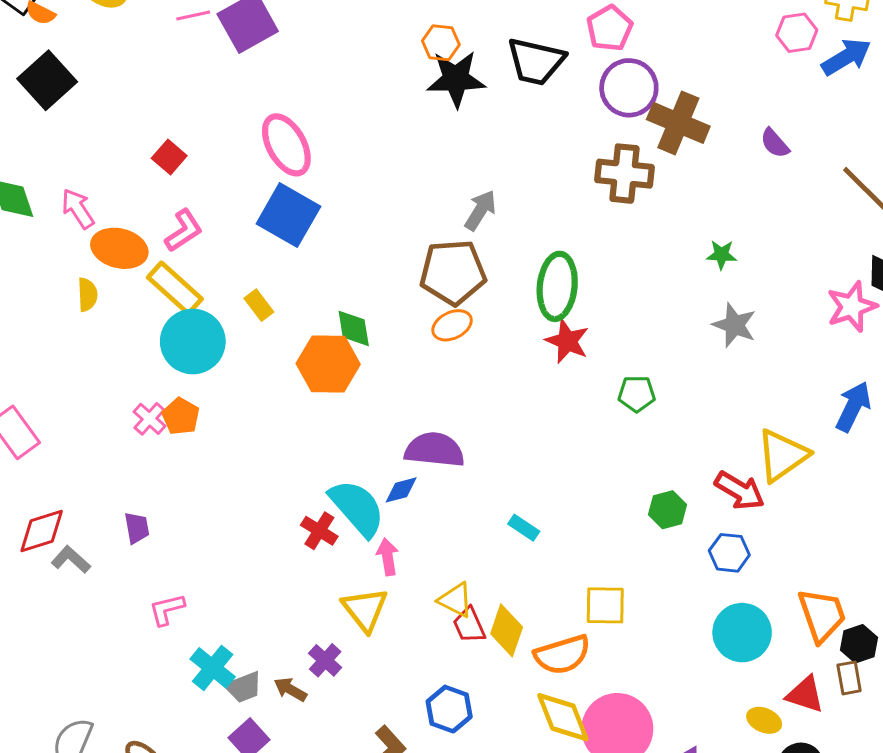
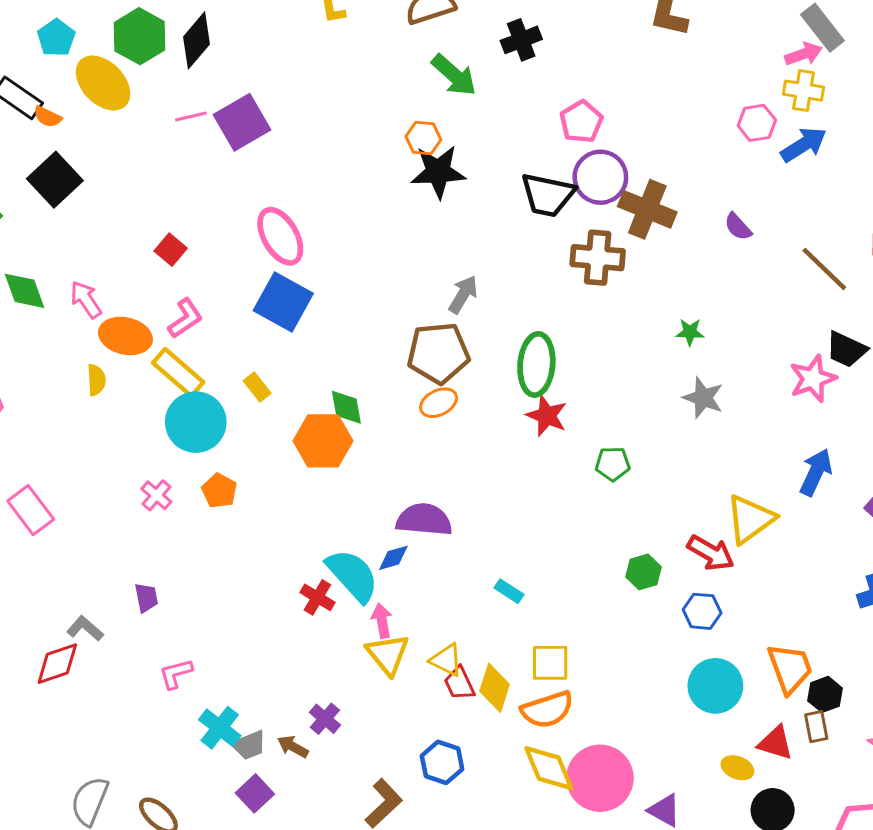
black trapezoid: (536, 61) -> (548, 195), moved
orange pentagon: (181, 416) -> (219, 491), moved
red diamond: (42, 531) -> (57, 664), moved
yellow square: (605, 605) -> (550, 663), moved
yellow triangle: (365, 609) -> (388, 654), moved

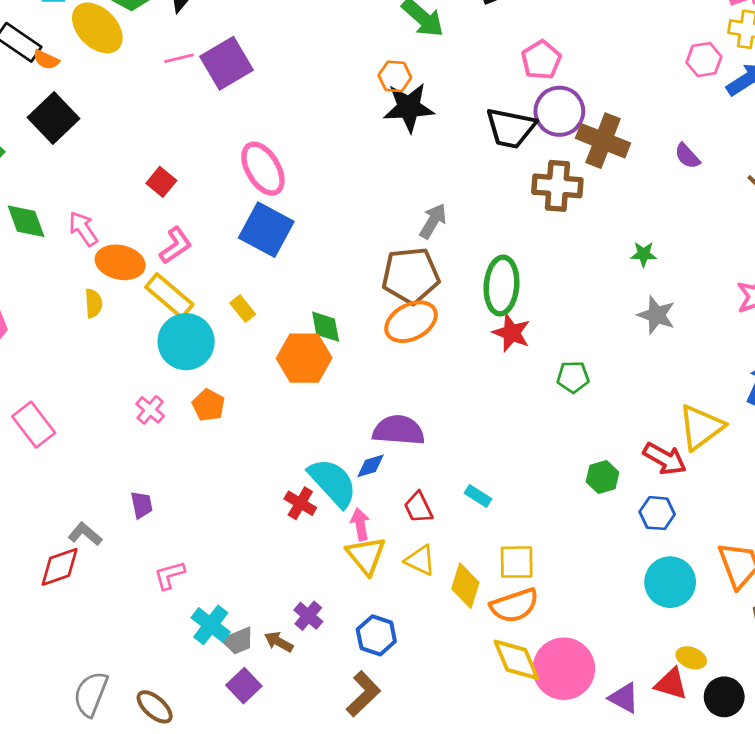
orange ellipse: (438, 403) -> (411, 322), size x1.5
red trapezoid: (459, 683) -> (418, 507), moved
red triangle: (775, 743) -> (671, 684), moved
blue hexagon: (442, 762) -> (376, 635), moved

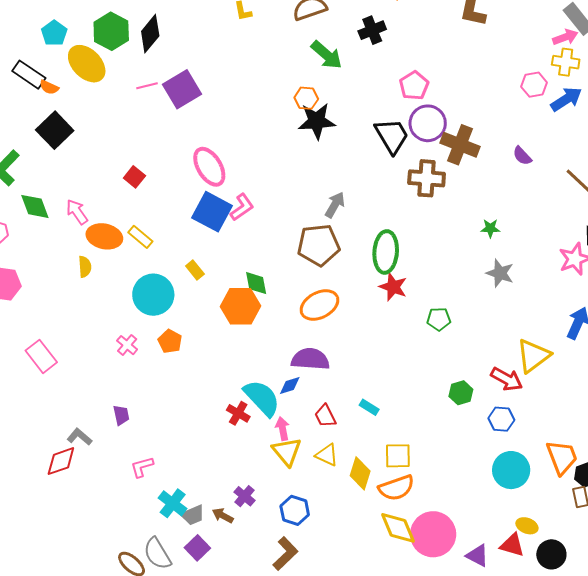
black trapezoid: (511, 128) -> (392, 136), turned -132
pink L-shape: (176, 245) -> (242, 207), moved
yellow rectangle: (169, 296) -> (140, 237), moved, size x0.7
orange ellipse: (411, 322) -> (319, 305), moved
gray semicircle: (91, 694) -> (157, 554), moved, turned -52

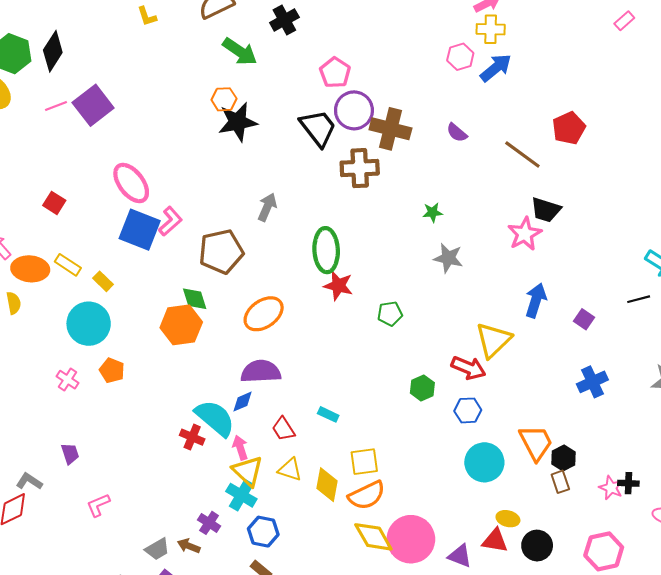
brown pentagon: (319, 245) -> (221, 252), moved
yellow rectangle: (195, 270) -> (103, 281), moved
cyan cross: (173, 503) -> (241, 495), moved

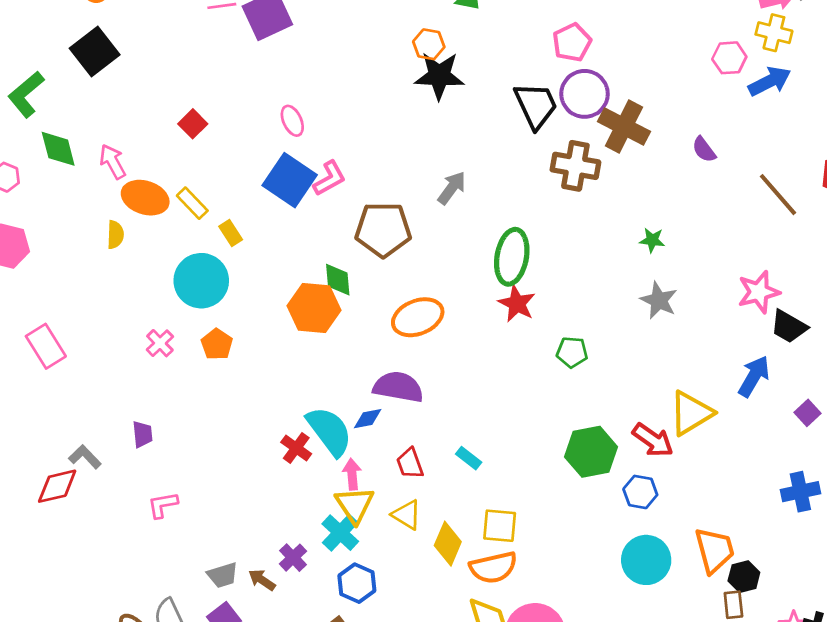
pink ellipse: (131, 183) -> (292, 121), size x0.6
black trapezoid: (546, 210) -> (789, 327), moved
green hexagon: (422, 388) -> (591, 452), size x1.6

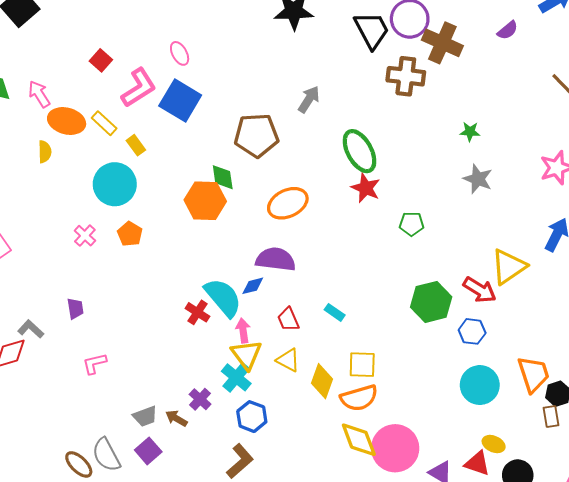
purple semicircle: (704, 150) -> (508, 30), moved, turned -90
pink L-shape: (329, 178) -> (139, 88), moved, size x1.4
green ellipse: (512, 257) -> (360, 151), turned -36

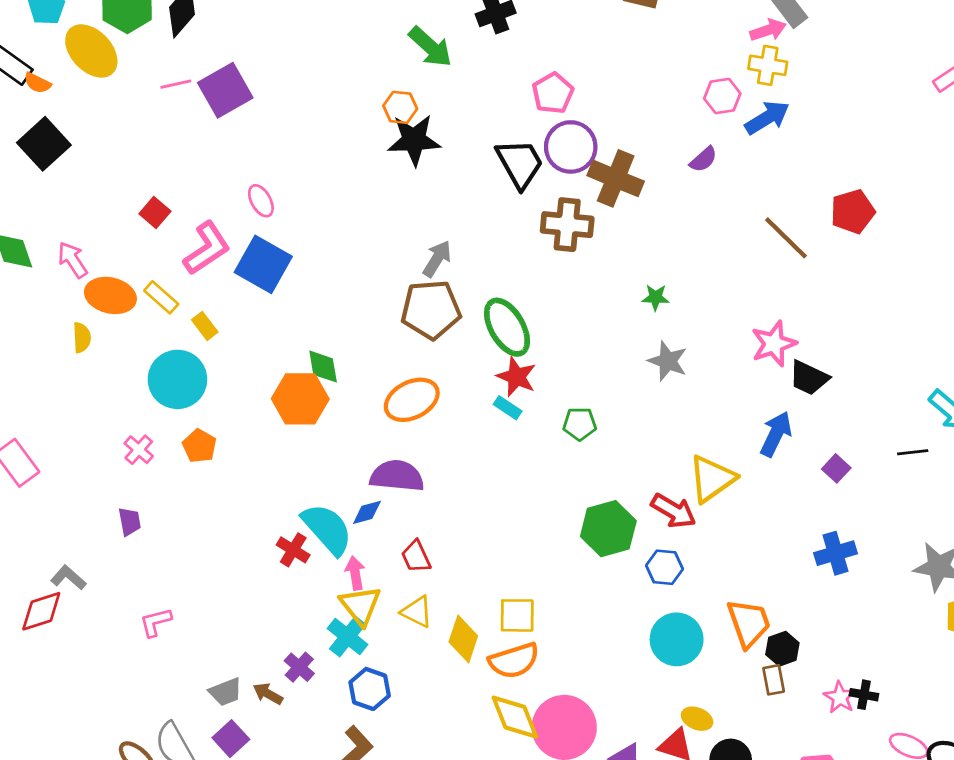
brown pentagon: (256, 135) -> (431, 310), moved
purple trapezoid: (75, 308) -> (130, 522), moved
cyan rectangle: (335, 312) -> (508, 408), moved

